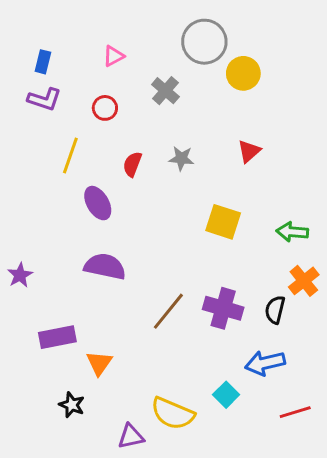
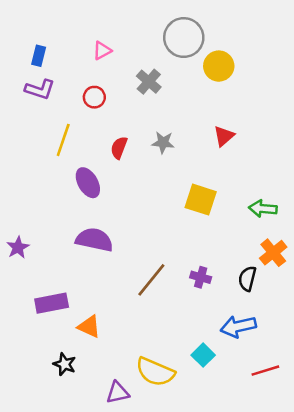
purple cross: (223, 308) -> (201, 277), size x0.6
orange triangle: (99, 363) -> (89, 327), turned -40

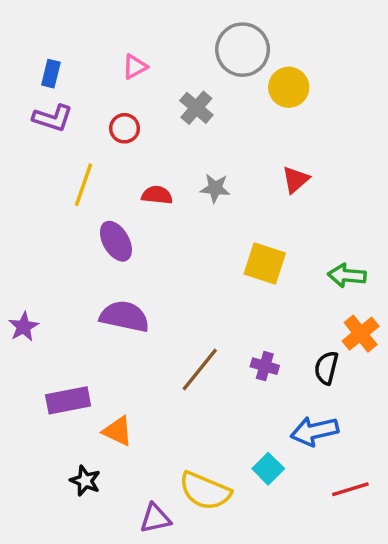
red semicircle: (119, 148) -> (157, 195), turned 75

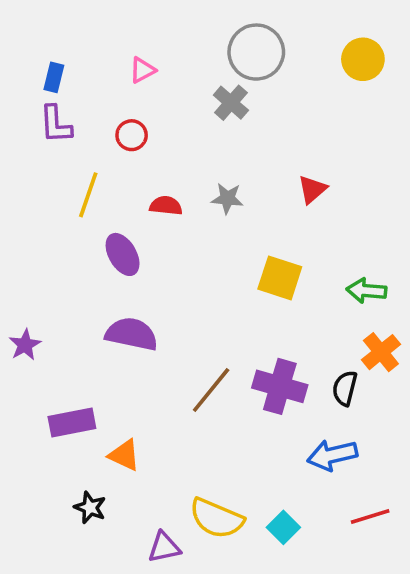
yellow circle: (289, 87) -> (363, 59), moved
gray cross: (196, 108) -> (231, 103), moved
purple L-shape: (53, 118) -> (56, 124), turned 69
purple cross: (265, 366) -> (280, 386), size x1.8
cyan square: (268, 469) -> (283, 527), moved

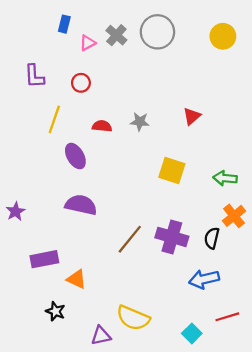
blue rectangle: (54, 77) -> (64, 24), moved
gray cross: (231, 103) -> (116, 35), moved
cyan square: (283, 527) -> (192, 333), moved

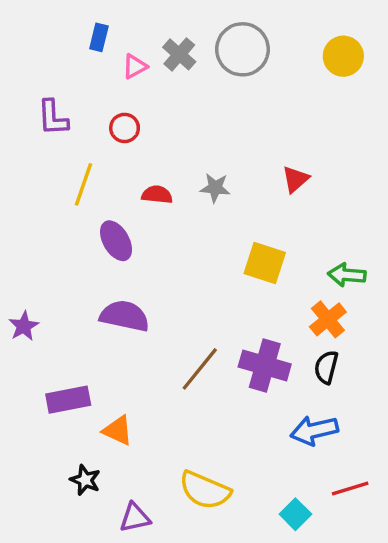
orange cross: (234, 216) -> (328, 319), moved
purple triangle: (101, 336) -> (135, 518), moved

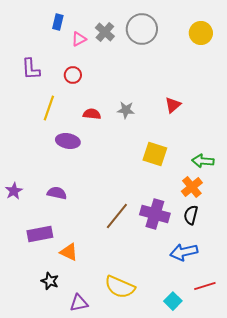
purple ellipse: (116, 241) -> (68, 141), turned -50
purple semicircle: (125, 316) -> (57, 193), moved, size x0.7

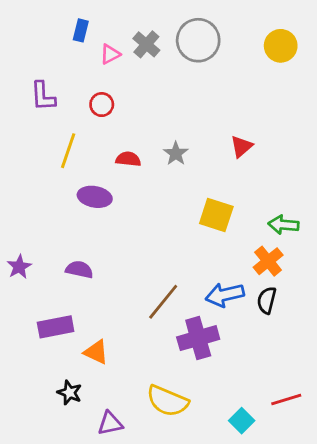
gray star: (126, 110) -> (176, 153), turned 30
purple cross: (155, 214) -> (198, 338), moved, turned -32
blue arrow: (184, 252) -> (225, 295), moved

